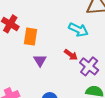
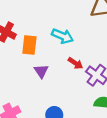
cyan arrow: (78, 30) -> (62, 36), moved

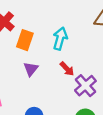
cyan arrow: (62, 36) -> (60, 39), turned -110

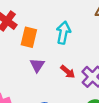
red arrow: (67, 69) -> (68, 72), moved

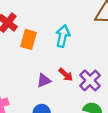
purple triangle: (37, 65) -> (44, 80), moved, turned 32

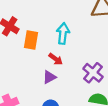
red arrow: (66, 75) -> (56, 59), moved

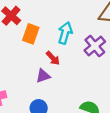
purple cross: (93, 73) -> (95, 46), moved

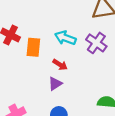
cyan arrow: (65, 33) -> (65, 38), turned -72

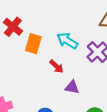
purple triangle: (55, 84) -> (72, 87), moved, turned 32

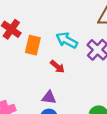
purple triangle: (72, 87) -> (49, 97), moved

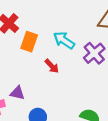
purple triangle: (49, 97) -> (17, 93), moved

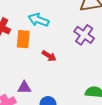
cyan arrow: (64, 40) -> (38, 20), moved

